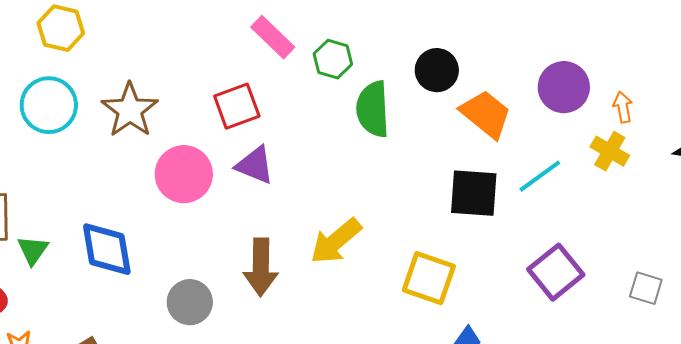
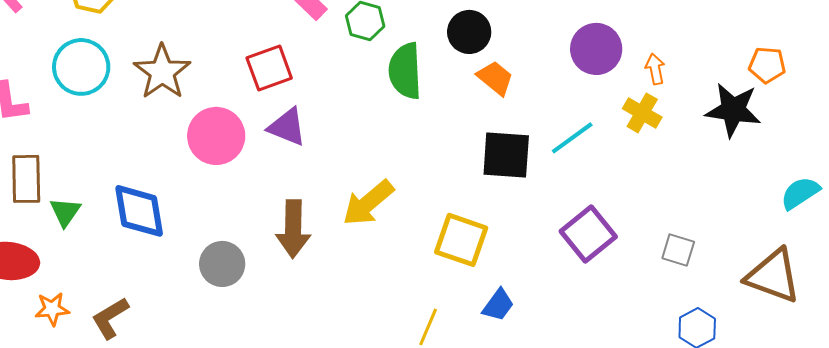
orange trapezoid: (486, 114) -> (495, 78), moved, size x0.7

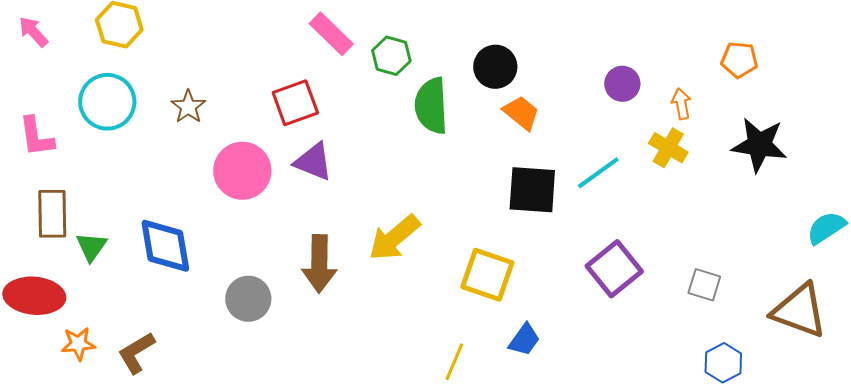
purple circle: (596, 49) -> (622, 84), size x0.7
orange pentagon: (767, 65) -> (739, 60), moved
brown star: (162, 72) -> (188, 107), size x0.6

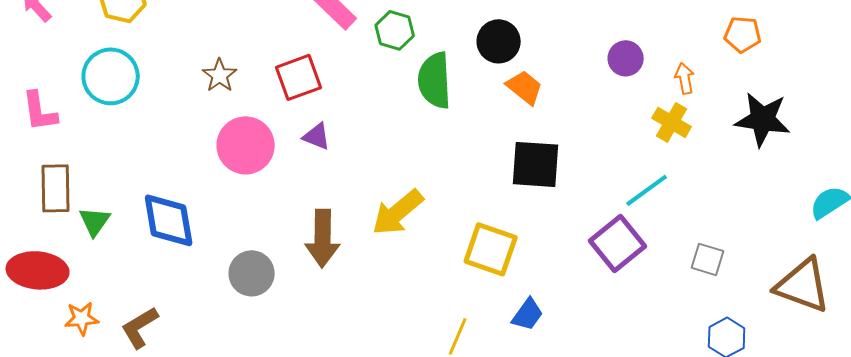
brown star: (188, 107) -> (220, 75), moved
purple triangle: (313, 162) -> (317, 136), size x0.7
cyan line: (598, 173) -> (647, 190), moved

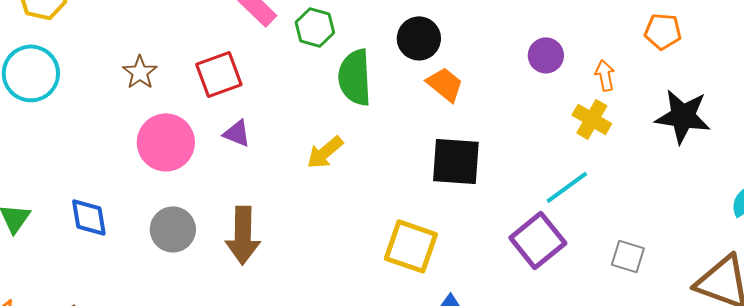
yellow arrow: (398, 212) -> (325, 152), moved, size x0.7
blue diamond: (169, 220) -> (89, 217), size x0.7
gray circle: (252, 273) -> (173, 229), moved

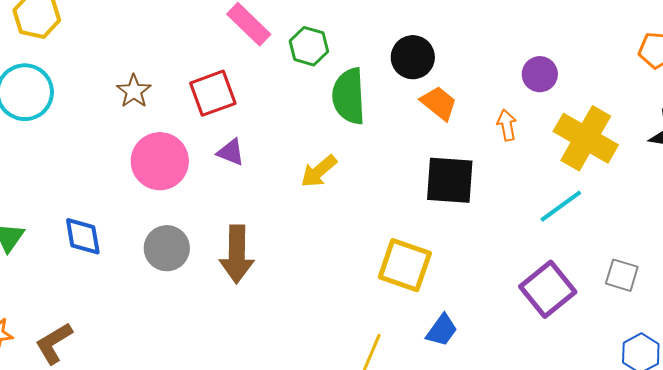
orange arrow: (605, 75) -> (507, 125), moved
yellow cross: (592, 119) -> (586, 138), size x1.6
purple square: (538, 240) -> (548, 289), moved

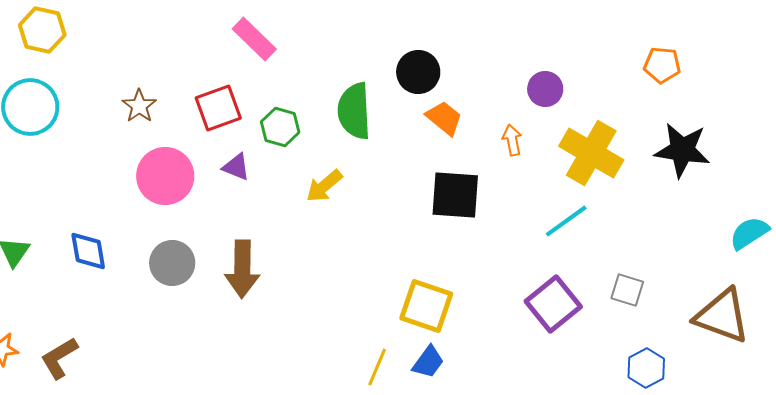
green hexagon: (309, 46) -> (280, 127), moved
yellow square: (405, 265) -> (426, 306), moved
blue trapezoid: (442, 330) -> (428, 362), moved

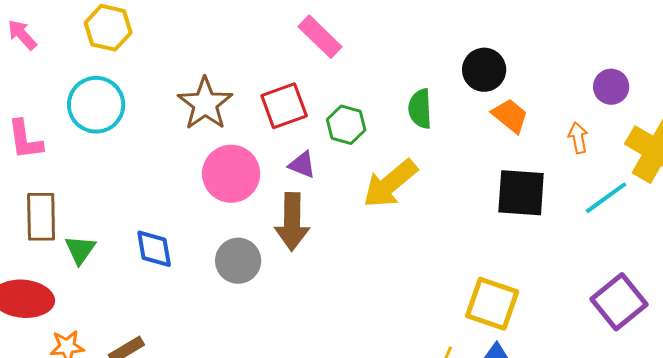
brown star: (139, 106) -> (205, 104), size x1.6
green semicircle: (354, 111) -> (420, 109), size x0.7
yellow arrow: (324, 186) -> (390, 184), size x1.5
cyan line: (566, 221) -> (606, 198), moved
brown arrow: (242, 269) -> (292, 222), moved

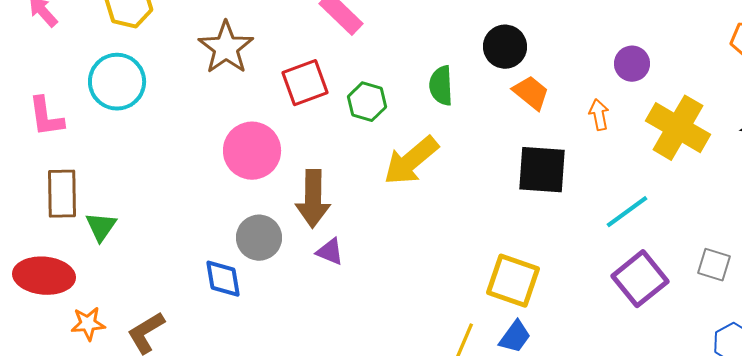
brown star: (205, 104) -> (226, 48), moved
purple triangle: (302, 165) -> (330, 252), moved
cyan line: (606, 198) -> (627, 212), moved
blue diamond: (154, 249) -> (223, 279), moved

